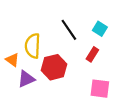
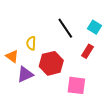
yellow semicircle: (33, 46) -> (31, 43), size x0.6
pink square: (100, 89) -> (76, 85), moved

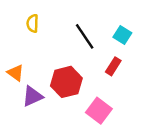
yellow semicircle: (31, 43) -> (33, 23), moved
pink square: (76, 85) -> (99, 111), turned 30

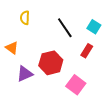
orange triangle: (16, 73) -> (12, 48), moved

